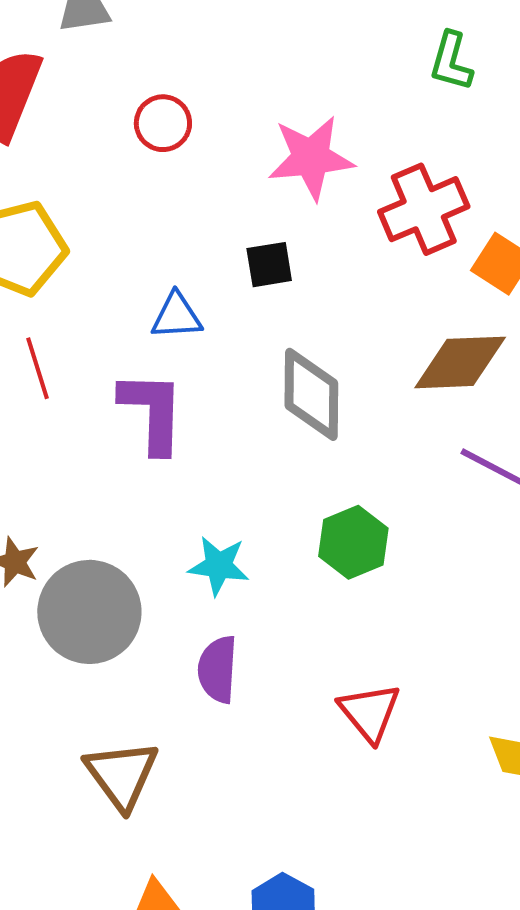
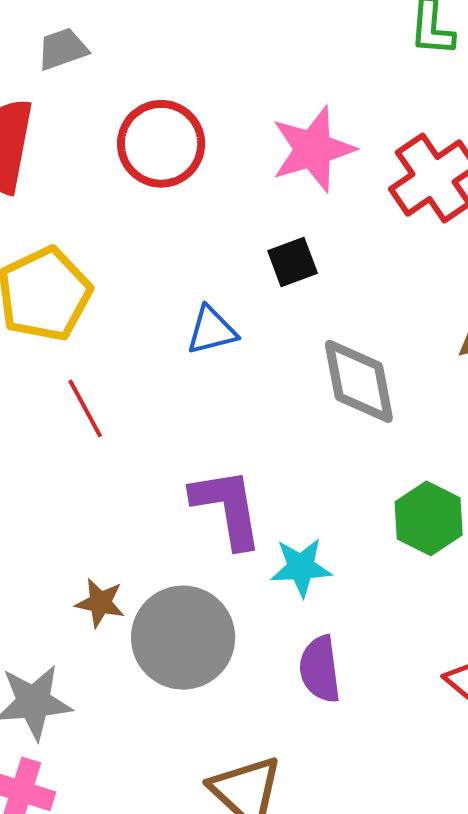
red circle: (163, 123) -> (161, 144), size x1.5
purple L-shape: (152, 412) -> (227, 508), moved

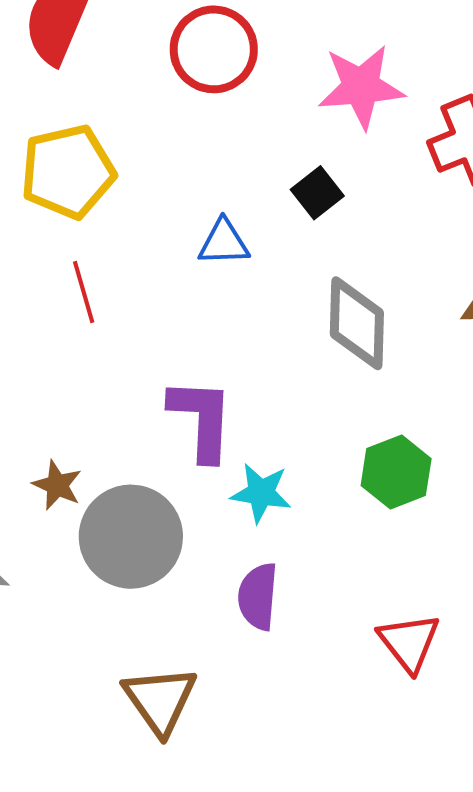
black square: (293, 262) -> (317, 193), turned -30

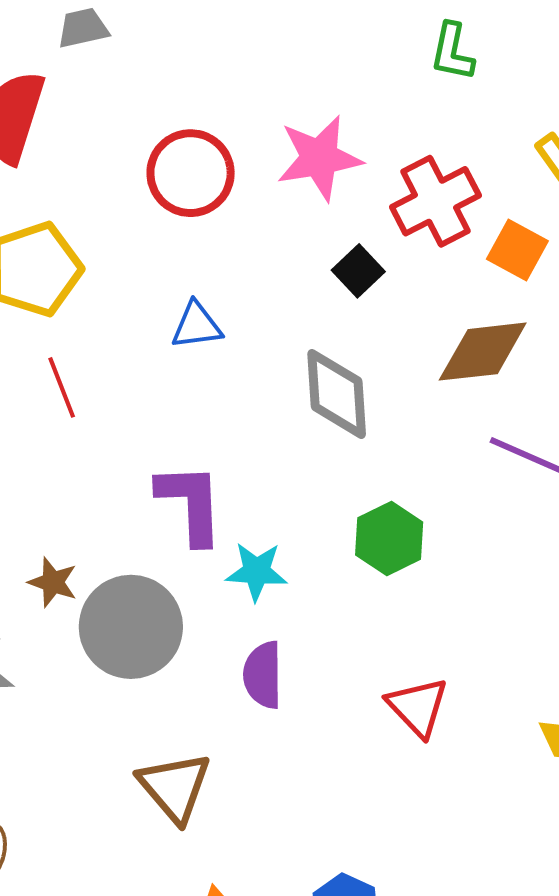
red circle: (214, 49) -> (191, 173), moved
black square: (317, 193) -> (358, 271), moved

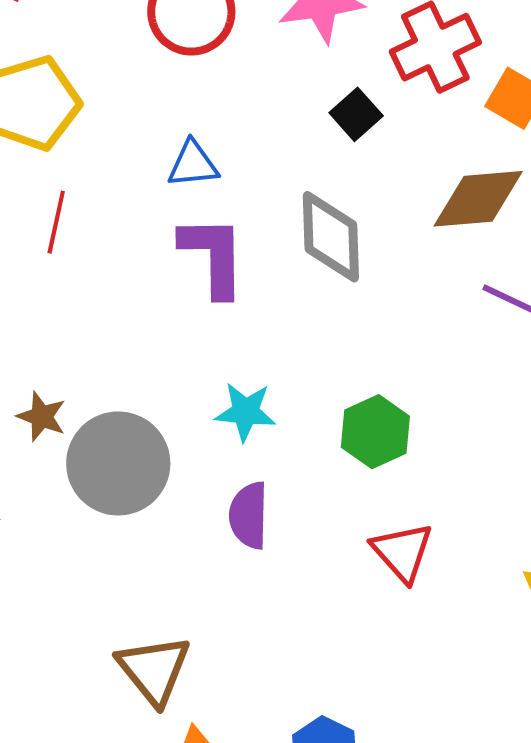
red line: (62, 387) -> (56, 222), turned 32
purple L-shape: (191, 503) -> (213, 256), moved
green hexagon: (389, 538) -> (375, 432), moved
brown triangle: (175, 787) -> (154, 670), moved

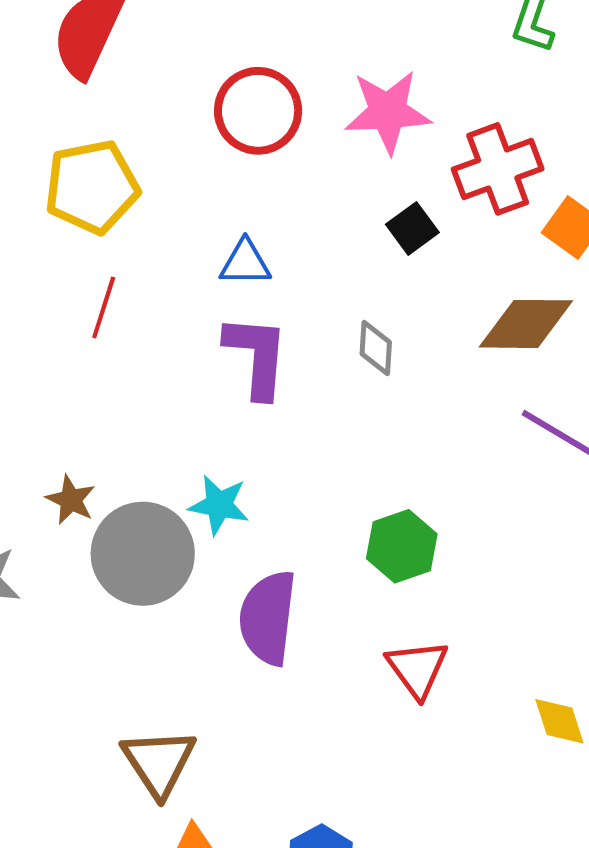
gray diamond: (331, 237) -> (376, 348), size x0.6
cyan star: (245, 412) -> (219, 505), moved
purple semicircle: (249, 515) -> (268, 618), size x1.4

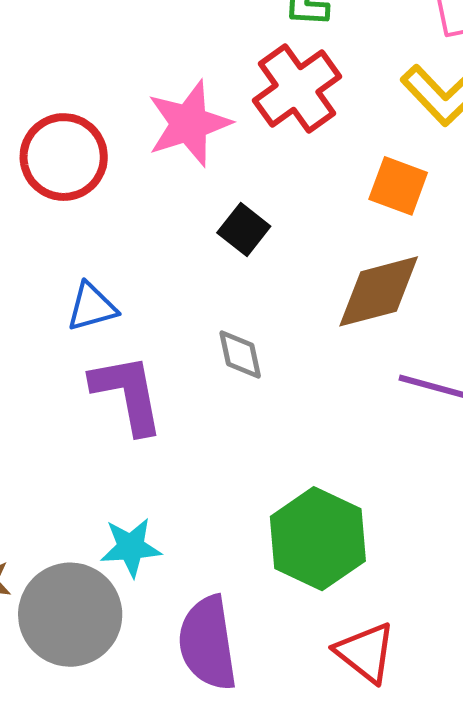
red cross: (498, 169) -> (297, 89), moved
green hexagon: (402, 546) -> (318, 539), size x1.4

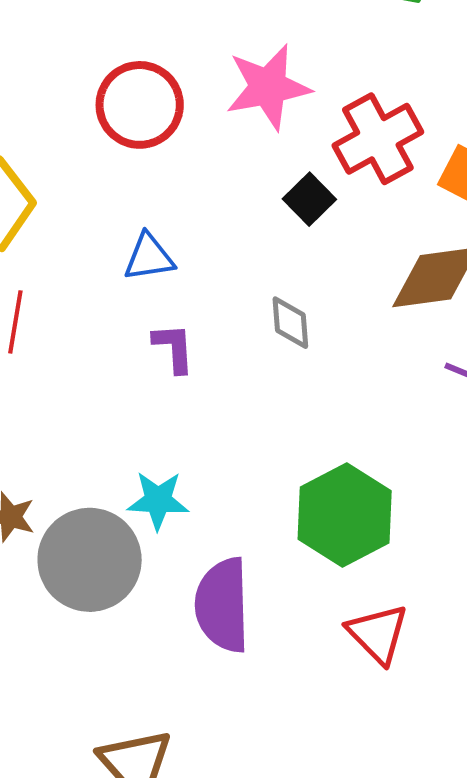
red cross: (297, 89) -> (378, 139), moved
purple L-shape: (128, 394) -> (174, 348), size x0.6

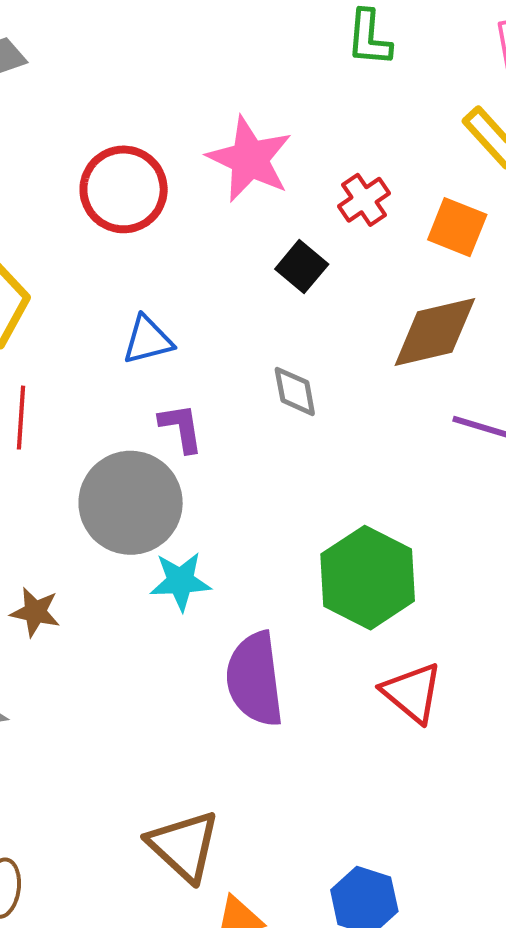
pink star: (268, 87) -> (250, 159), turned -30
red cross: (378, 139) -> (364, 200), size x0.6
gray circle: (90, 560) -> (131, 503), moved

